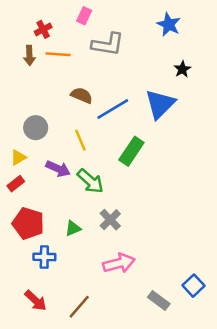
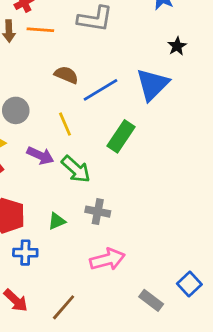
gray cross: (110, 220) -> (98, 212), turned -35

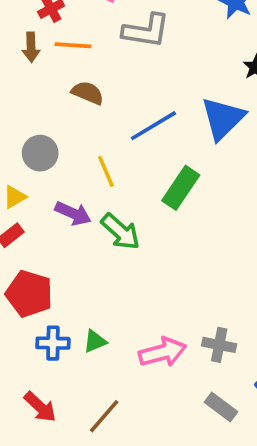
brown semicircle: (66, 75) -> (88, 93), moved
gray cross: (98, 212) -> (219, 345), moved
green triangle: (57, 221) -> (95, 341), moved

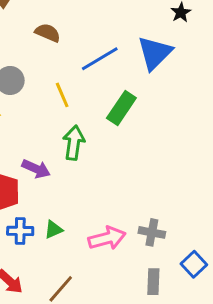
purple arrow: (73, 213) -> (36, 169), moved
green arrow: (121, 232) -> (74, 143), turned -124
gray rectangle: (221, 407) -> (153, 282), turned 55

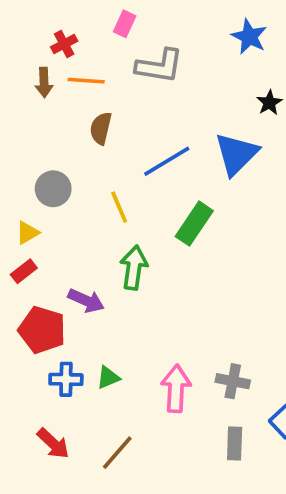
brown semicircle: (48, 33) -> (101, 128), turned -100
pink arrow: (107, 238) -> (176, 389), turned -72

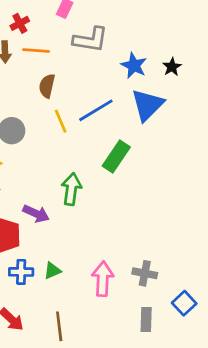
blue star: (249, 37) -> (134, 65), moved
yellow line: (119, 207) -> (61, 121), moved
brown line: (117, 453) -> (59, 326), turned -48

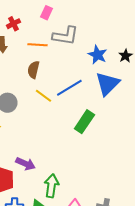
orange line: (36, 51) -> (37, 45), moved
yellow line: (61, 121) -> (43, 96), turned -30
green arrow: (71, 189) -> (51, 186), moved

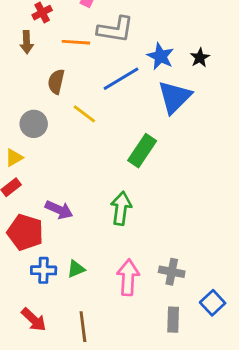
brown semicircle: (33, 70) -> (56, 82), moved
blue line: (69, 88) -> (121, 79), moved
green arrow: (51, 186) -> (121, 208), moved

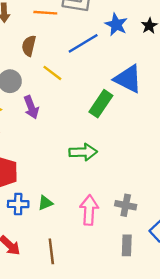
blue triangle: (175, 97) -> (128, 79), moved, turned -48
green arrow: (121, 208) -> (83, 152), turned 80
purple arrow: (59, 210) -> (31, 107), moved, turned 45

